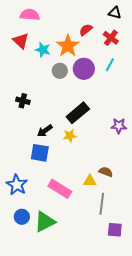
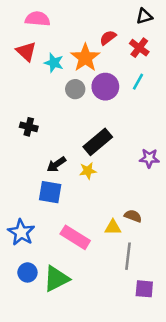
black triangle: (115, 13) -> (144, 16), turned -32

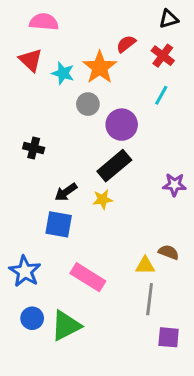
purple circle: (105, 87) -> (122, 125), moved
brown semicircle: (133, 216) -> (169, 252), moved
yellow triangle: (113, 227) -> (145, 265), moved

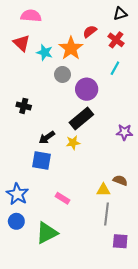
pink rectangle: (88, 277) -> (62, 198), size x0.6
blue circle: (32, 318) -> (16, 221), moved

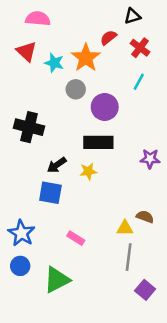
black triangle: (120, 14) -> (132, 16), moved
black cross: (24, 106) -> (29, 127), size x1.6
black rectangle: (81, 119) -> (98, 142), turned 40
purple square: (120, 241) -> (145, 290), turned 35

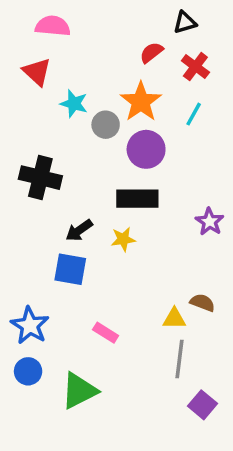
orange star: (86, 58) -> (141, 102), moved
cyan star: (54, 63) -> (74, 104), moved
purple star: (150, 159) -> (210, 222), turned 30

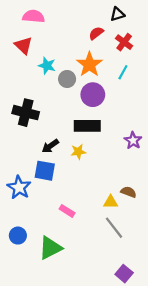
blue star: (30, 326) -> (19, 187), moved
gray line: (180, 359) -> (114, 228), turned -45
purple square: (202, 405) -> (124, 274), moved

